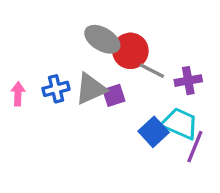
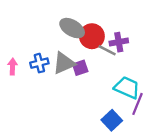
purple cross: (188, 81) -> (119, 42), moved
blue square: (154, 132) -> (112, 120), moved

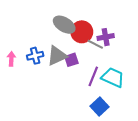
purple line: (137, 104) -> (93, 76), moved

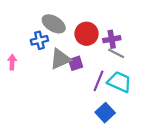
gray ellipse: (64, 25) -> (54, 24), moved
gray line: (95, 44) -> (116, 53), moved
blue cross: (35, 56) -> (39, 40), moved

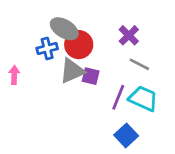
red circle: (87, 34) -> (79, 45), moved
purple cross: (112, 39) -> (129, 35), moved, turned -35
purple square: (76, 63) -> (91, 76), turned 32

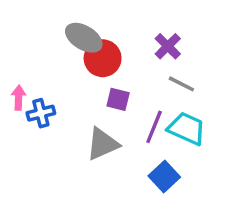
blue cross: (47, 49) -> (41, 113), moved
gray triangle: (72, 71) -> (103, 144), moved

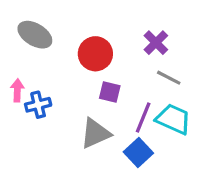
gray ellipse: (84, 38) -> (35, 35), moved
blue square: (164, 177) -> (138, 152), moved

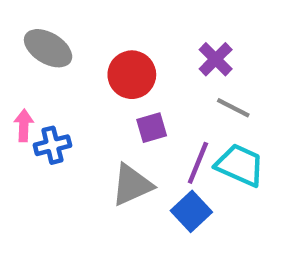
purple square: (110, 92) -> (152, 128), turned -30

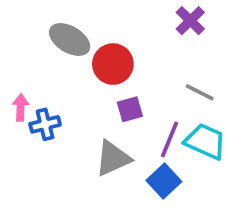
gray ellipse: (48, 48) -> (70, 40), moved
purple cross: (216, 59) -> (190, 21), moved

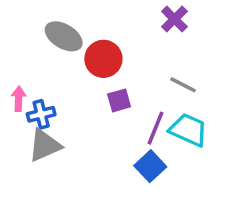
gray triangle: (113, 158) -> (45, 145), moved

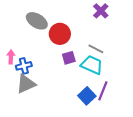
gray line: (183, 85) -> (96, 49), moved
purple line: (155, 128) -> (103, 91), moved
cyan trapezoid: (188, 130) -> (92, 65), moved

